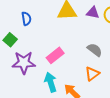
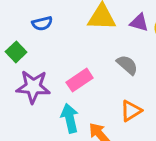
blue semicircle: (26, 19) -> (42, 23), turned 80
gray semicircle: (95, 50) -> (127, 65), moved

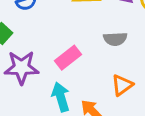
gray semicircle: (127, 65) -> (115, 39), turned 140

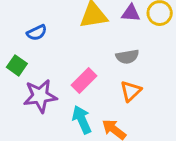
orange triangle: (122, 85) -> (131, 91), moved

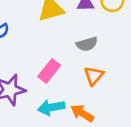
cyan arrow: (82, 120) -> (51, 107), turned -70

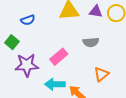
orange triangle: (94, 76) -> (101, 74), moved

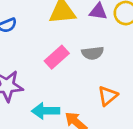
pink rectangle: (59, 57) -> (57, 57), moved

